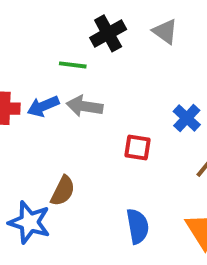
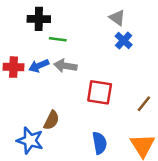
black cross: (108, 33) -> (39, 19), moved, turned 30
blue cross: (187, 118) -> (124, 40), moved
red square: (138, 148) -> (100, 92), size x1.5

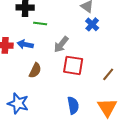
blue arrow: (39, 66) -> (25, 44), turned 35
gray arrow: (65, 66) -> (61, 44), moved, turned -60
brown semicircle: (51, 120) -> (35, 70), moved

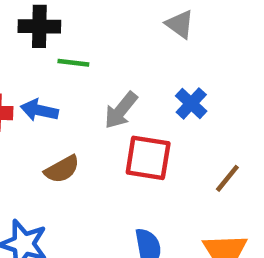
blue cross: (92, 24) -> (191, 103), moved
brown semicircle: (35, 70) -> (62, 169), turned 35

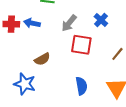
brown semicircle: (62, 169) -> (42, 59), moved

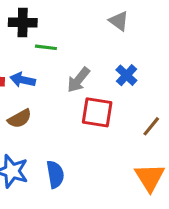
brown semicircle: (42, 59) -> (20, 119), moved
blue semicircle: (81, 86) -> (55, 174), moved

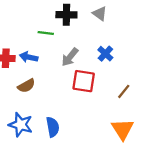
black cross: (23, 23) -> (66, 15), moved

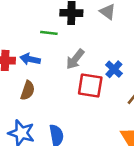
blue cross: (105, 54) -> (114, 69), moved
brown semicircle: (26, 86) -> (28, 90), turned -42

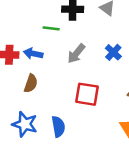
blue cross: (114, 69) -> (113, 52), moved
red square: (90, 85) -> (87, 94), moved

